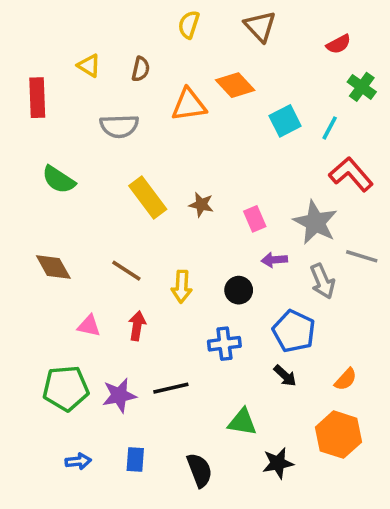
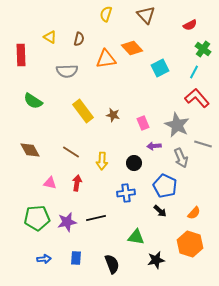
cyan line: (330, 128) -> (194, 72), moved

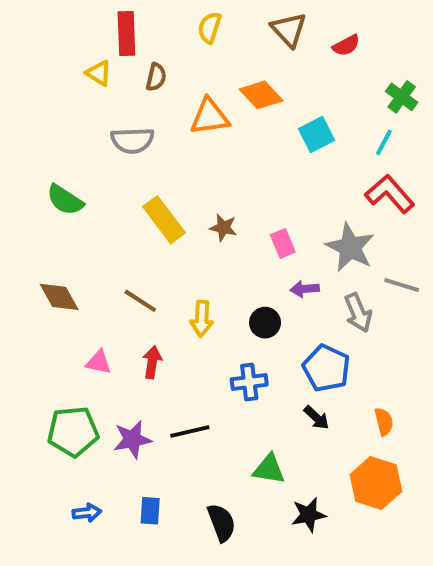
red semicircle: (190, 25) -> (346, 45), moved
red rectangle: (21, 55) -> (126, 34), moved
orange semicircle: (194, 213) -> (384, 422), turned -56

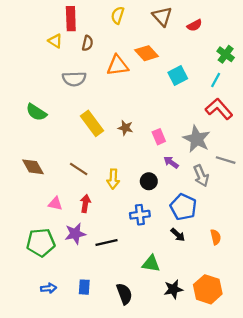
purple arrow: (305, 289) -> (171, 162), turned 40
purple star: (132, 439) -> (75, 234), moved
orange hexagon: (376, 483) -> (208, 289), moved

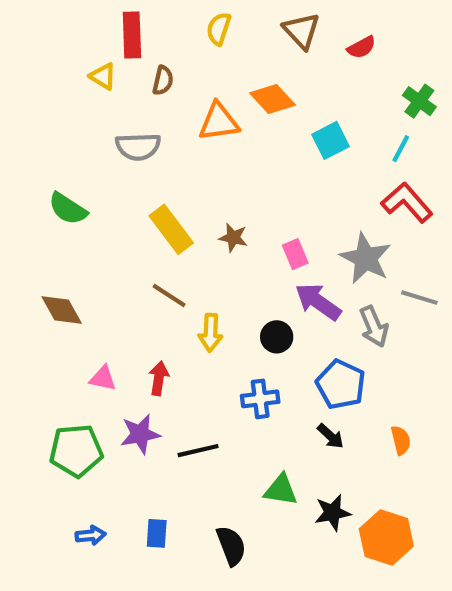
purple arrow: (171, 162) -> (318, 302), size x1.6
brown line: (79, 169) -> (169, 296), moved
black star: (173, 289) -> (333, 513), moved

